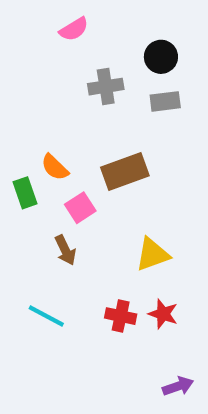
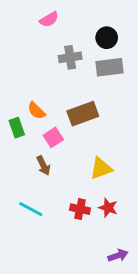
gray rectangle: (165, 101) -> (109, 67), size x1.4

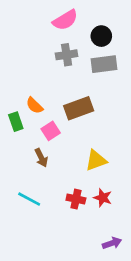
pink semicircle: (49, 19) -> (65, 20), moved, size x1.4

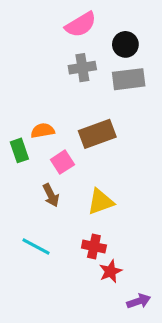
orange semicircle: (35, 106) -> (43, 131), turned 126
yellow triangle: (96, 160) -> (101, 202), moved
red star: (103, 198) -> (111, 271), moved, turned 30

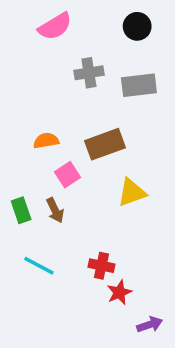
pink semicircle: (81, 25) -> (55, 26), moved
black circle: (125, 44) -> (137, 26), moved
green rectangle: (19, 150) -> (21, 210), moved
yellow triangle: (101, 202) -> (132, 192), moved

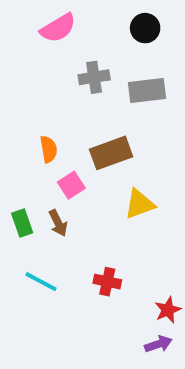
orange semicircle: (46, 141) -> (49, 149), turned 90
red star: (119, 292) -> (168, 310), moved

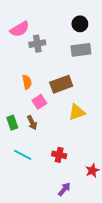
pink semicircle: (58, 28) -> (20, 29), moved
black circle: (145, 28) -> (80, 24), moved
gray cross: (94, 77) -> (37, 44), moved
purple arrow: (158, 344) -> (64, 189), moved, turned -32

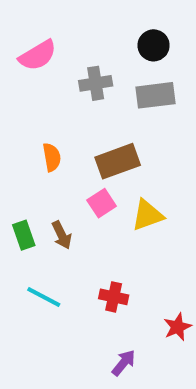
gray cross: (37, 44) -> (96, 83), moved
pink square: (39, 102) -> (102, 203), moved

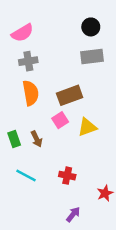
gray cross: (96, 83) -> (28, 61), moved
orange semicircle: (52, 157) -> (31, 93), size x1.5

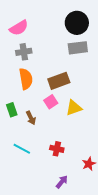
black circle: (91, 27) -> (77, 23), size x1.5
green rectangle: (14, 139) -> (12, 110), moved

